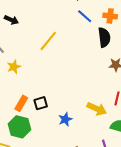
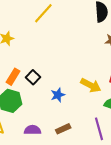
black square: (41, 103) -> (33, 77), turned -32

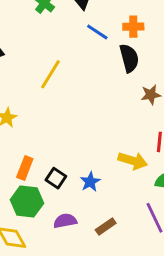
black square: (33, 77) -> (56, 178), moved
purple semicircle: (32, 130) -> (65, 221), moved

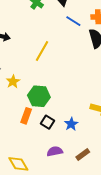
green hexagon: (27, 202) -> (39, 96), moved

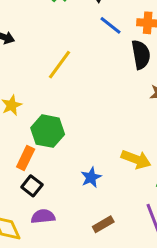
black square: (48, 122) -> (32, 186), moved
purple semicircle: (55, 151) -> (43, 216), moved

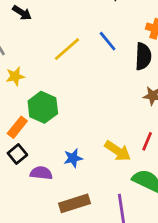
blue line: (111, 25) -> (108, 41), moved
purple semicircle: (43, 216) -> (41, 173), moved
brown rectangle: (103, 224) -> (75, 203), size x1.5

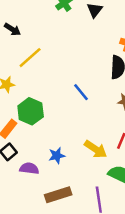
blue line: (108, 41) -> (81, 92), moved
yellow line: (67, 49) -> (30, 58), moved

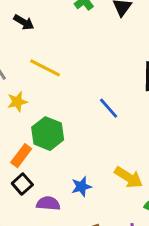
black arrow: (12, 29) -> (24, 22), moved
yellow line: (30, 58) -> (45, 68), turned 70

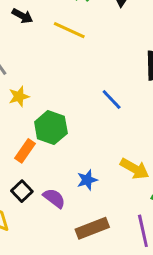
yellow line: (45, 68) -> (69, 30), moved
black square: (22, 184) -> (22, 191), moved
purple semicircle: (48, 203) -> (54, 198), turned 35

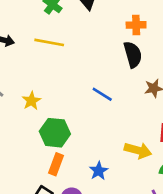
yellow star: (19, 97) -> (31, 101), moved
orange rectangle: (25, 151) -> (56, 164), moved

